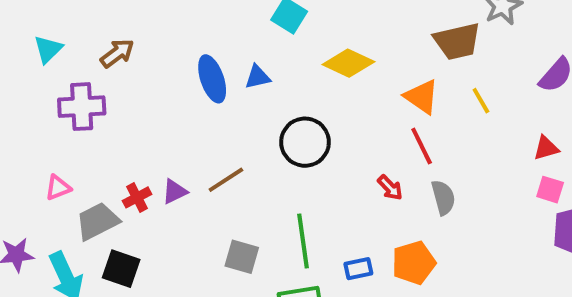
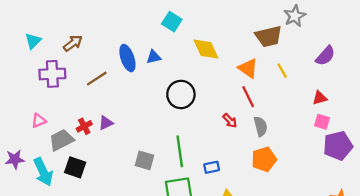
yellow diamond: (348, 63) -> (206, 49), turned 40
brown line: (226, 180) -> (97, 79), moved
orange pentagon: (414, 263) -> (264, 159), moved

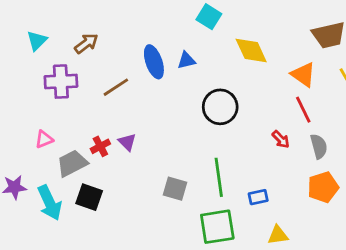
purple triangle: (106, 123) -> (127, 142), turned -49

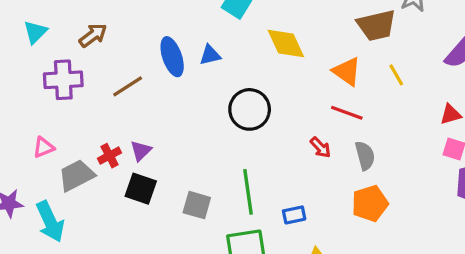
red line: (303, 110) -> (347, 113), turned -44
purple triangle: (127, 142) -> (141, 151), turned 30
black square: (89, 197) -> (141, 189), moved

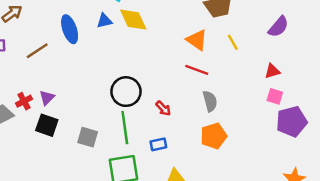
yellow diamond: (286, 44) -> (133, 20), moved
blue triangle: (210, 55) -> (104, 21), moved
black circle: (250, 109) -> (126, 92), moved
red arrow: (320, 147) -> (163, 108), moved

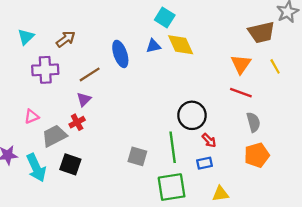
orange triangle: (197, 40) -> (241, 64), turned 30
black circle: (126, 92) -> (192, 115), moved
purple triangle: (47, 98) -> (84, 99), moved
red arrow: (163, 108) -> (209, 140), moved
black square: (47, 125) -> (70, 164), moved

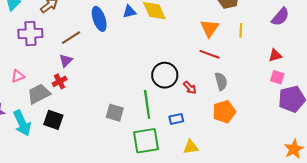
yellow line: (275, 66) -> (241, 30), turned 32
red arrow: (209, 140) -> (190, 88), moved

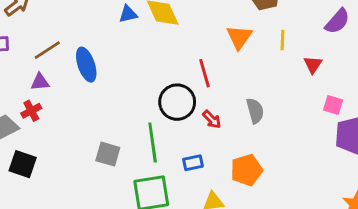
blue ellipse: (99, 19) -> (86, 65), moved
red line: (210, 54) -> (205, 73), moved, turned 54
red triangle: (275, 55) -> (313, 65), moved, turned -40
purple triangle: (66, 61) -> (40, 82), turned 40
orange pentagon: (224, 112) -> (246, 170), moved

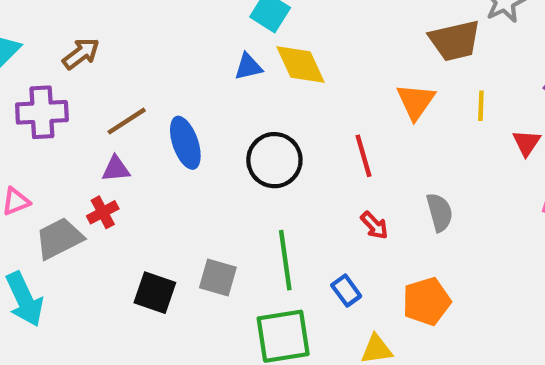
black circle: (177, 102) -> (274, 160), moved
blue rectangle: (193, 163) -> (346, 291), turned 66
black square: (23, 164) -> (155, 293), moved

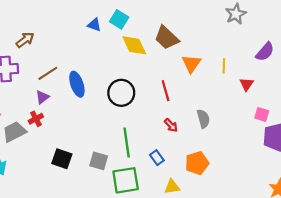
brown trapezoid: (455, 41) -> (167, 38), moved, turned 56
blue triangle: (248, 67) -> (94, 25), moved, turned 32
purple triangle: (116, 169) -> (42, 97), turned -32
gray square: (218, 277) -> (99, 161), moved

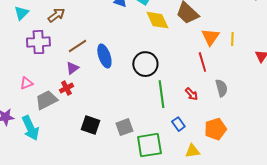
yellow line: (224, 66) -> (232, 39), moved
red line: (166, 91) -> (202, 62), moved
green line: (127, 143) -> (161, 94), moved
gray square: (99, 161) -> (124, 127), turned -36

